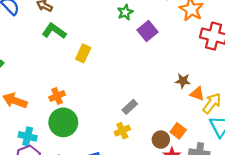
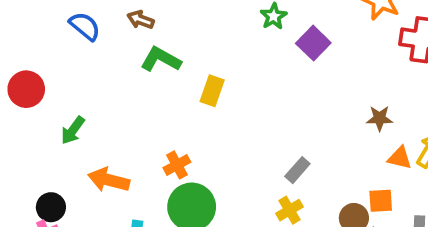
orange triangle: (197, 94) -> (400, 158), moved
orange square: (178, 131) -> (381, 201), turned -35

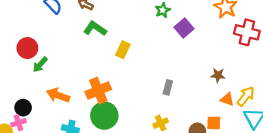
red circle: (26, 89) -> (27, 48), moved
orange cross: (177, 165) -> (98, 91), size x1.6
gray rectangle: (297, 170) -> (168, 87), moved, turned -32

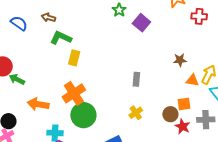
red cross: (247, 32) -> (199, 16), size x0.7
yellow rectangle: (123, 50) -> (74, 58), moved
green arrow: (40, 65) -> (17, 79), turned 84

